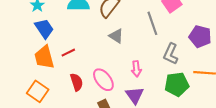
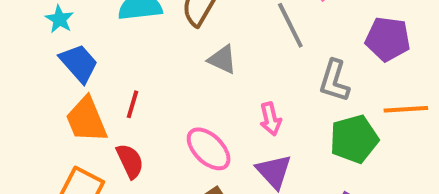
red line: (68, 53) -> (133, 104), turned -40
red semicircle: (77, 82) -> (130, 161), moved

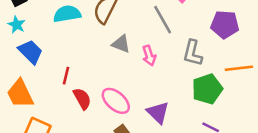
pink arrow: (271, 119) -> (149, 56), moved
orange trapezoid: (86, 120) -> (20, 94), moved
red semicircle: (130, 161) -> (82, 99), moved

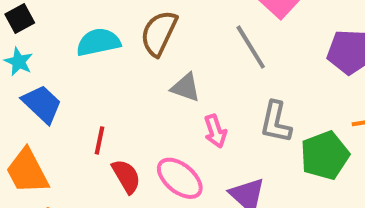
gray L-shape: (193, 53) -> (276, 122), moved
pink arrow: (149, 56) -> (215, 131), moved

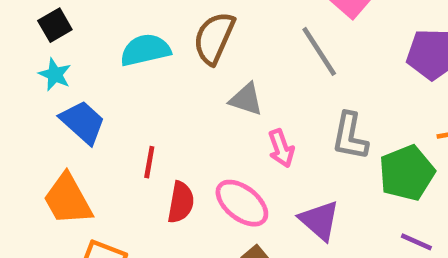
red semicircle: (126, 176) -> (181, 202), turned 42

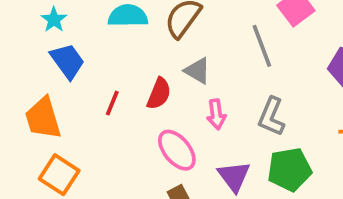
green pentagon: (407, 173) -> (290, 169), moved
red semicircle: (181, 202) -> (159, 94), moved

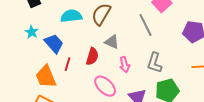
cyan star: (54, 20) -> (32, 32), moved
blue trapezoid: (67, 61) -> (54, 43), moved
orange trapezoid: (43, 118) -> (46, 77), moved

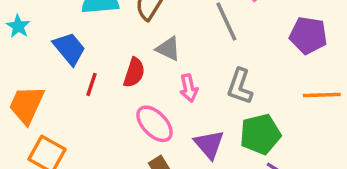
cyan star: (32, 32) -> (18, 26), moved
orange trapezoid: (46, 77) -> (27, 105), moved, turned 45

